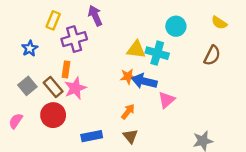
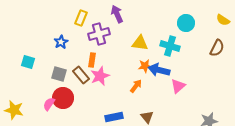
yellow triangle: (136, 50) -> (140, 43), moved
gray square: (27, 86) -> (59, 74), turned -35
orange arrow: (128, 112) -> (136, 86), moved
red circle: (53, 115) -> (63, 98), moved

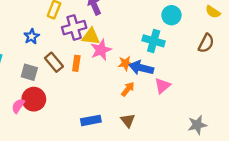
yellow triangle: (140, 43) -> (91, 36), moved
orange rectangle: (92, 60) -> (76, 63), moved
brown rectangle: (81, 75) -> (54, 62), moved
pink star: (100, 76) -> (101, 50), moved
orange arrow: (136, 86) -> (128, 89), moved

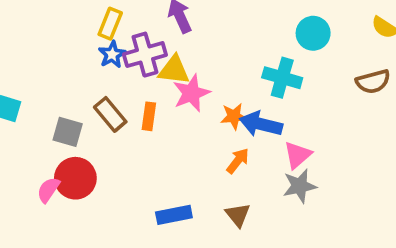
blue star: (32, 36) -> (112, 55), moved
brown semicircle: (206, 43) -> (373, 82), turned 48
gray star: (197, 125) -> (300, 186), moved

